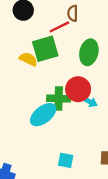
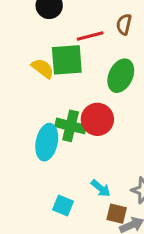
brown semicircle: (73, 13) -> (124, 24), moved
cyan arrow: (89, 101) -> (101, 188), moved
cyan ellipse: (43, 115) -> (47, 142), turned -52

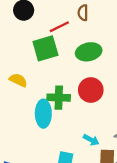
yellow semicircle: (43, 68) -> (18, 80), moved
green ellipse: (121, 76) -> (89, 52), turned 65
red circle: (97, 119) -> (91, 90), moved

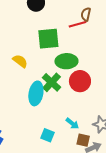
red line: (59, 27) -> (77, 24), moved
green ellipse: (89, 52) -> (66, 61), moved
green cross: (59, 98) -> (52, 82), turned 30

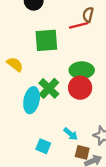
green ellipse: (66, 61) -> (82, 70), moved

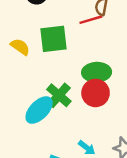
yellow semicircle: (15, 64) -> (20, 47), moved
cyan ellipse: (32, 100) -> (39, 110), turned 35

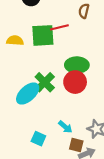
red line: (91, 20) -> (59, 27), moved
yellow semicircle: (20, 47) -> (15, 40), turned -35

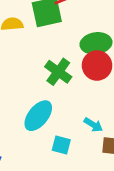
cyan ellipse: (28, 93) -> (38, 116), moved

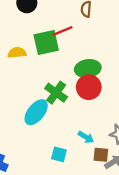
cyan ellipse: (38, 116) -> (36, 112), moved

